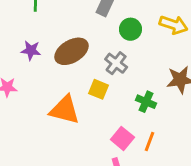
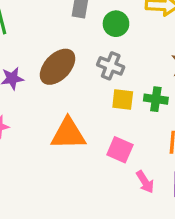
yellow square: (99, 89) -> (123, 99), moved
pink square: (122, 138) -> (120, 150), moved

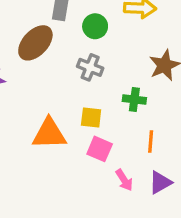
brown ellipse: (58, 67) -> (35, 43), moved
yellow square: (123, 99) -> (91, 118), moved

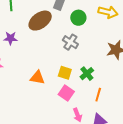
green cross: (134, 100) -> (87, 74), moved, turned 32
orange triangle: (49, 134) -> (37, 78), size x0.7

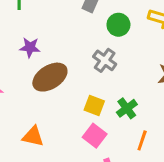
brown ellipse: (40, 21) -> (50, 77), moved
purple star: (10, 38) -> (30, 47), moved
orange triangle: (37, 78) -> (33, 136), moved

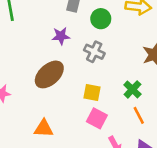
purple star: (30, 47) -> (61, 36), moved
green cross: (127, 108) -> (132, 89), moved
orange line: (142, 140) -> (139, 115), turned -36

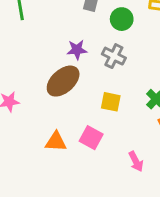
purple star: (61, 36) -> (77, 50), moved
pink square: (97, 118) -> (91, 138), moved

